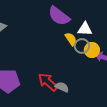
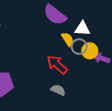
red arrow: (48, 82) -> (57, 65), moved

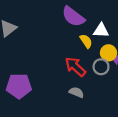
gray circle: (79, 47) -> (101, 67), moved

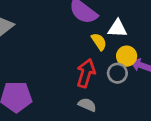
red arrow: (75, 67) -> (86, 73), turned 65

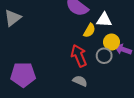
yellow semicircle: (99, 42) -> (89, 30), turned 64
red arrow: (86, 73) -> (79, 56), turned -40

